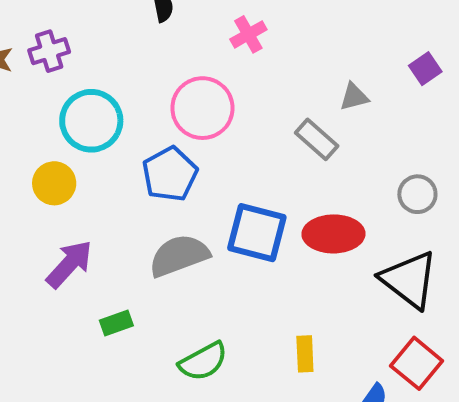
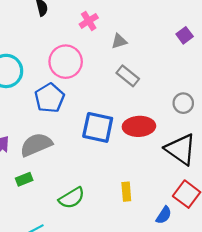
gray triangle: (354, 97) -> (119, 41), moved
gray semicircle: (179, 256) -> (36, 145), moved

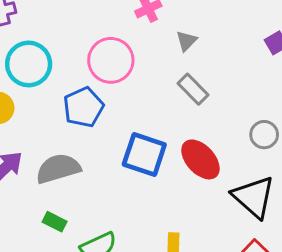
gray triangle: (119, 41) -> (186, 41), turned -35
red ellipse: (139, 126) -> (200, 159), turned 44
green rectangle: (24, 179) -> (55, 222), moved, turned 42

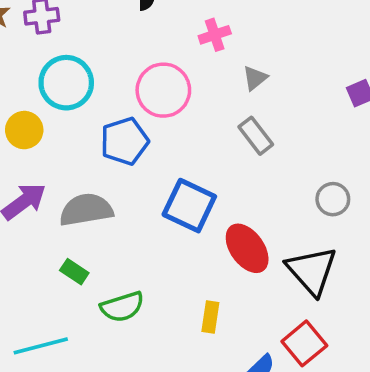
red ellipse: (200, 159) -> (247, 248), moved

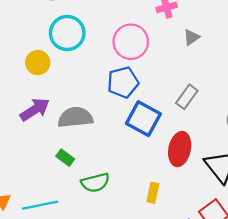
gray rectangle: (256, 136) -> (187, 97), moved, turned 70
blue pentagon: (125, 141) -> (123, 82), moved
red ellipse: (247, 248) -> (180, 149), turned 44

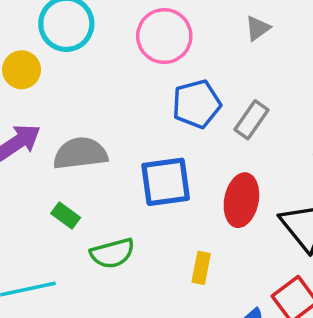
blue pentagon: (123, 82) -> (197, 104), moved
blue square: (143, 119) -> (166, 182), moved, turned -36

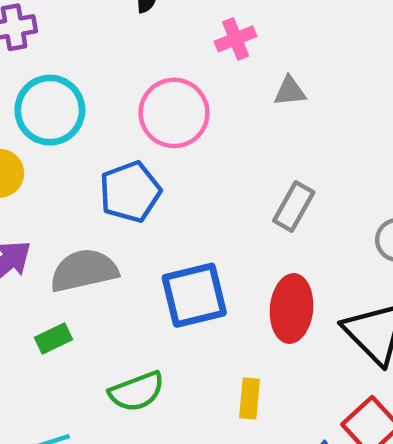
gray triangle: (258, 28) -> (290, 91), turned 36
blue pentagon: (197, 104) -> (130, 192), moved
green rectangle: (66, 216) -> (54, 339), moved, turned -56

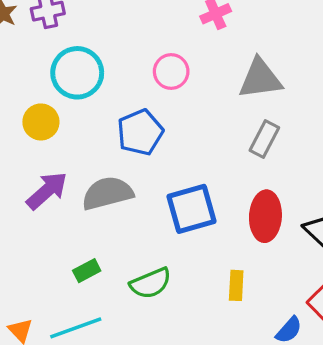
gray triangle: (290, 91) -> (260, 79), moved, size x1.8
pink circle: (174, 113) -> (171, 71), size x0.7
green rectangle: (54, 339) -> (87, 271), moved

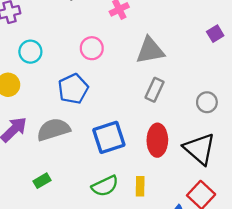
cyan circle: (77, 73) -> (30, 52), size x0.7
green semicircle: (151, 283) -> (105, 186), moved

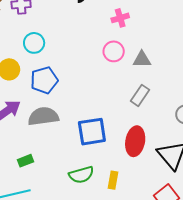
pink circle: (92, 48) -> (114, 51), moved
gray triangle: (150, 50) -> (142, 59), size x0.7
blue pentagon: (73, 89) -> (44, 80), moved

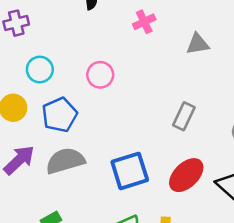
pink circle: (114, 51) -> (100, 75), moved
gray triangle: (142, 59) -> (198, 44), moved
red ellipse: (135, 141) -> (186, 175), turned 44

